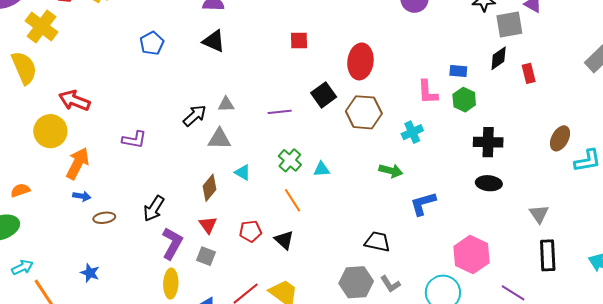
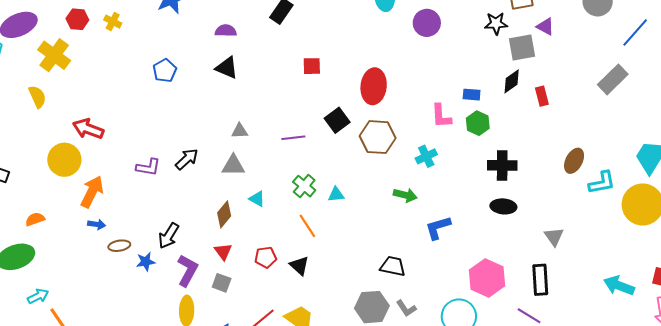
yellow semicircle: (24, 68) -> (37, 97), size x0.7
black arrow: (195, 116) -> (187, 159), moved
black rectangle: (548, 255) -> (540, 280), moved
blue star: (90, 273) -> (146, 262), moved, turned -30

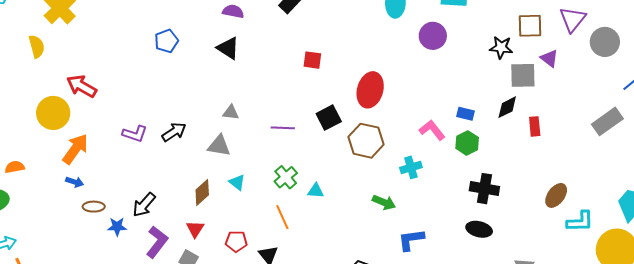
pink L-shape: (441, 116) -> (432, 130), turned 136

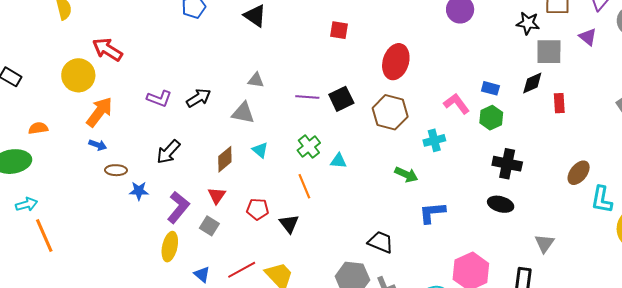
purple triangle: (549, 58) -> (588, 37), moved
black square: (329, 118) -> (341, 99), moved
black arrow: (144, 205) -> (168, 152), moved
cyan L-shape: (580, 222) -> (602, 199), turned 100

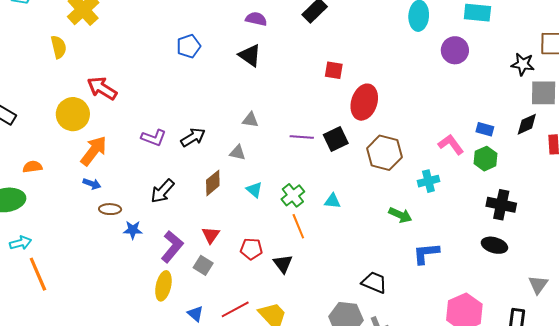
red ellipse: (396, 62) -> (364, 102), moved
gray triangle: (243, 113) -> (237, 153), size x0.7
green cross: (309, 146) -> (293, 195), moved
brown diamond: (225, 159) -> (213, 183), moved

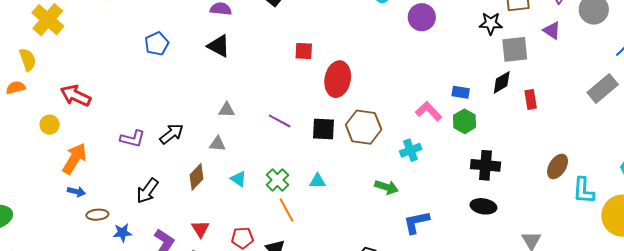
yellow circle: (73, 114) -> (50, 125), size x0.6
purple line: (302, 137) -> (280, 121), turned 30
black square: (336, 139) -> (324, 129), moved, turned 35
orange semicircle: (32, 167) -> (16, 88), moved

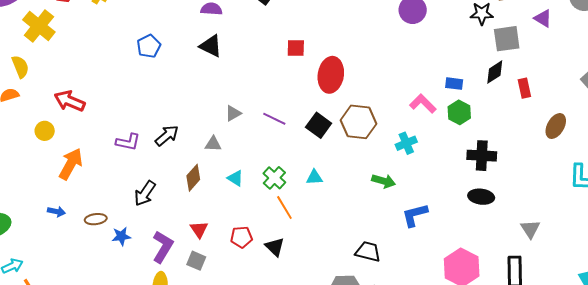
gray triangle: (227, 110) -> (233, 113), moved, turned -30
black square: (324, 129) -> (319, 125), turned 35
brown ellipse: (558, 166) -> (556, 126), moved
blue arrow: (76, 192) -> (56, 211), moved

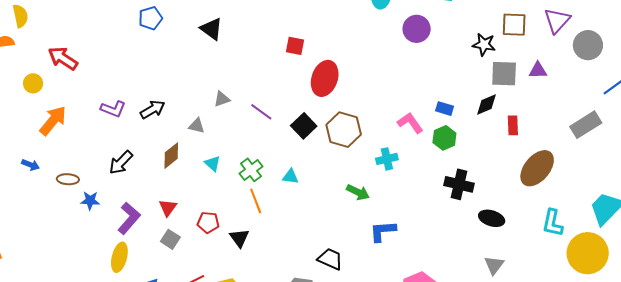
purple triangle: (543, 18) -> (538, 70), moved, turned -42
brown ellipse: (556, 126) -> (537, 168), size x1.5
black ellipse: (481, 197) -> (492, 218), moved
gray square: (196, 261) -> (170, 239), moved

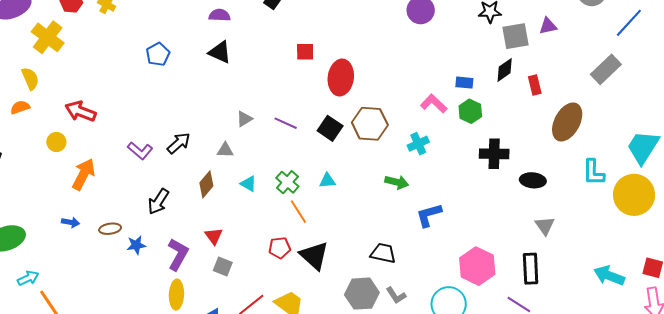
purple L-shape: (113, 109) -> (140, 151), turned 30
red pentagon: (208, 222) -> (280, 248), moved
black triangle: (239, 238) -> (314, 256), moved, size x1.5

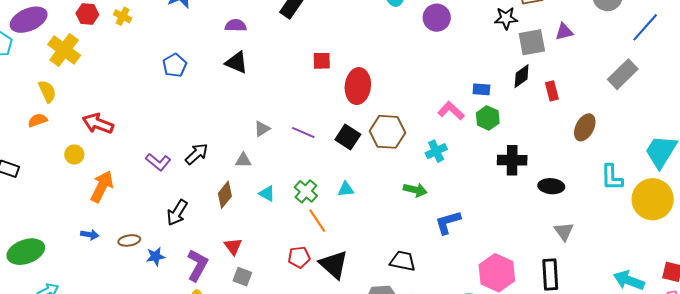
brown ellipse: (567, 122) -> (585, 127), size x0.7

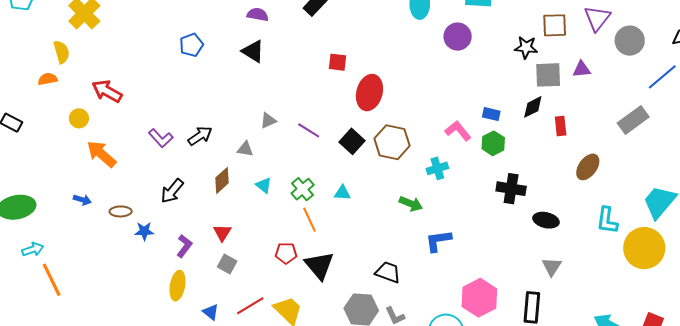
orange arrow: (102, 186) -> (102, 154), turned -84
purple L-shape: (197, 265) -> (184, 246), size x0.7

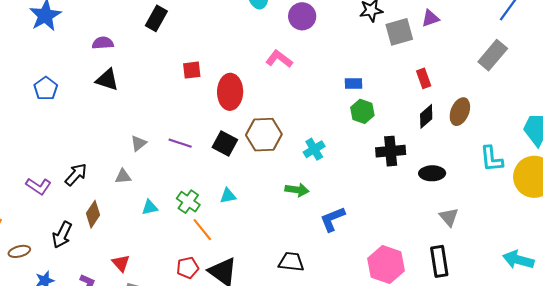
black diamond: (533, 107) -> (426, 116), moved
pink L-shape: (458, 131) -> (279, 59), moved
brown diamond: (222, 180) -> (93, 214), moved
cyan triangle: (264, 185) -> (150, 207), turned -36
brown ellipse: (121, 211) -> (19, 251), moved

